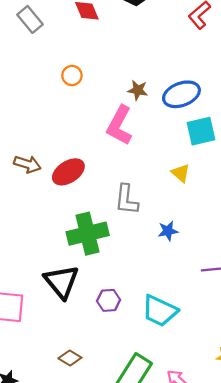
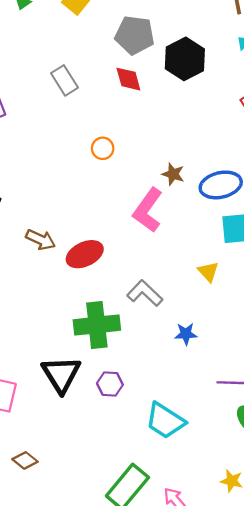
gray L-shape: (126, 200) -> (145, 293), turned 120
purple hexagon: (109, 300) -> (110, 384), moved
brown diamond: (70, 358) -> (25, 460), moved

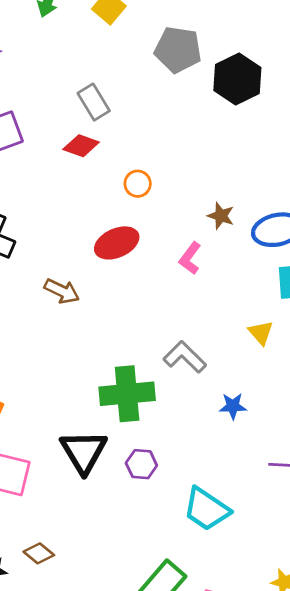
red diamond: (128, 79) -> (81, 146), moved, turned -56
pink L-shape: (148, 210) -> (190, 258), size x0.6
red ellipse: (85, 254) -> (117, 243), moved

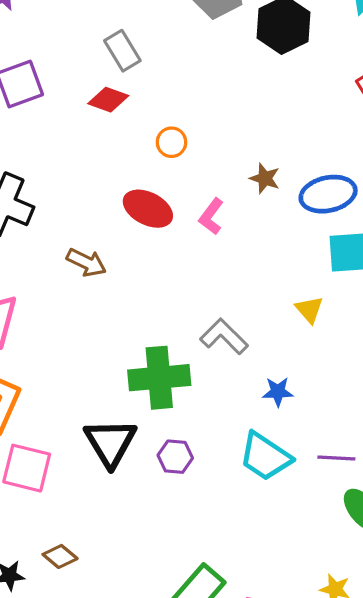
red ellipse: (117, 243) -> (148, 209), turned 51
pink L-shape: (190, 258) -> (211, 216), moved
cyan trapezoid: (206, 509) -> (265, 457), moved

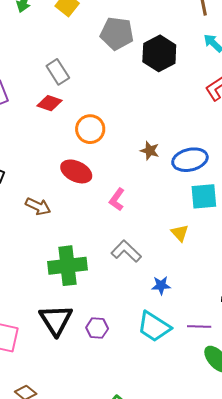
orange circle: (171, 142) -> (90, 129), size x1.5
pink L-shape: (211, 216) -> (117, 199), moved
green cross: (159, 378) -> (68, 266), moved

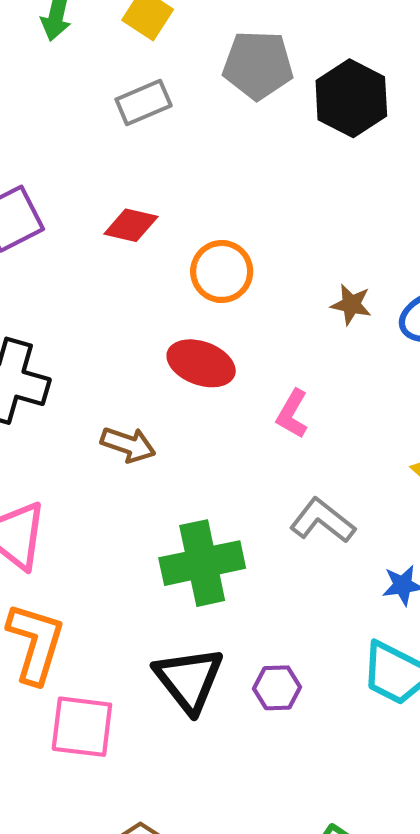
gray rectangle: (58, 72) -> (144, 102), moved, turned -75

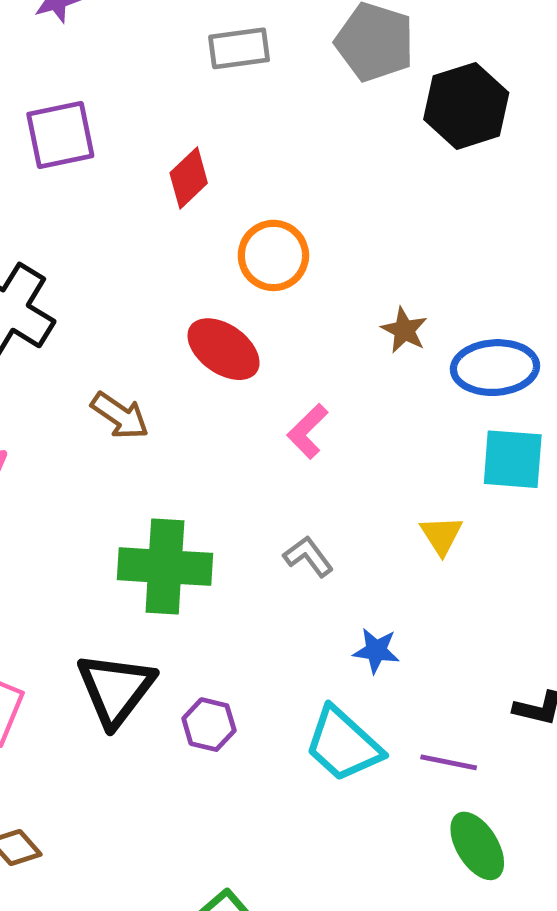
red diamond: (131, 225) -> (189, 178), turned -72
gray L-shape: (322, 521) -> (308, 556), size x0.7

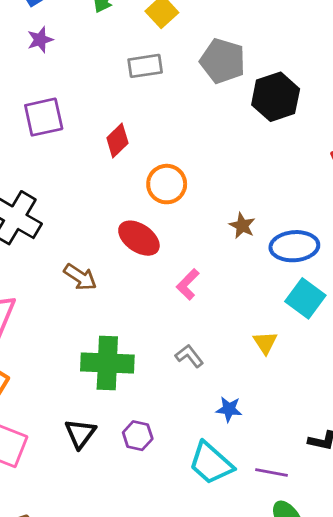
cyan square: (513, 459) -> (305, 298), turned 33
black triangle: (116, 689) -> (80, 434), size x0.7
purple hexagon: (209, 725) -> (138, 436), moved

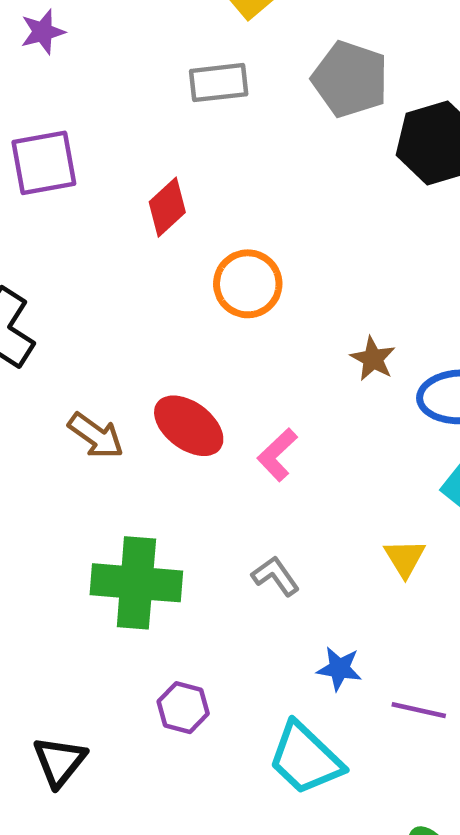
red ellipse: (139, 238) -> (189, 426), moved
black triangle: (80, 434) -> (59, 761), moved
purple line: (271, 472) -> (419, 710), moved

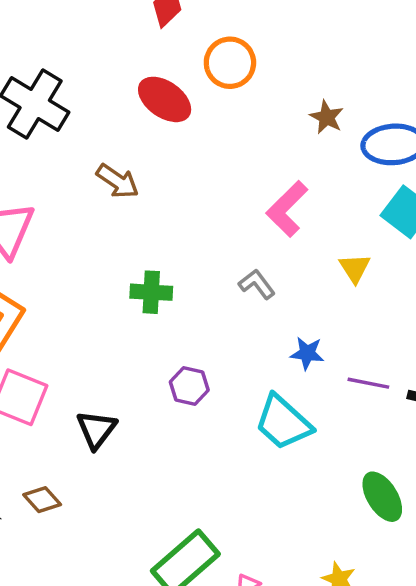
red ellipse: (189, 426) -> (165, 99), moved
pink L-shape: (277, 455) -> (287, 209), moved, size x1.4
green cross: (136, 583) -> (151, 292), size x0.6

